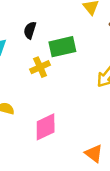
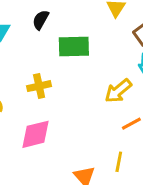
yellow cross: (40, 67) -> (39, 86), moved

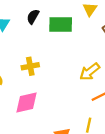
green rectangle: (74, 46) -> (61, 24), moved

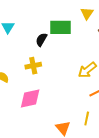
black semicircle: (33, 17) -> (41, 40), moved

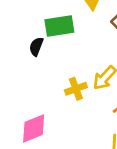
yellow cross: (33, 66) -> (76, 89), moved

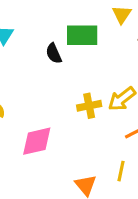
black semicircle: (36, 47) -> (54, 53), turned -54

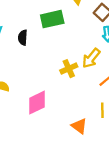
black semicircle: (54, 53) -> (23, 38), moved, turned 40

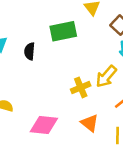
pink diamond: (37, 103) -> (44, 125), turned 30
orange triangle: (79, 126) -> (90, 123), moved

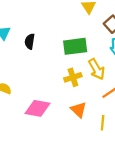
green rectangle: (63, 31) -> (75, 46), moved
yellow arrow: (106, 76) -> (97, 69), turned -75

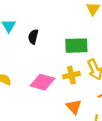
pink diamond: (37, 108) -> (42, 82), moved

